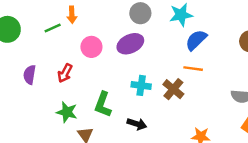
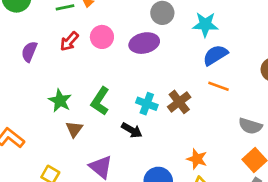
orange line: (193, 69) -> (219, 86), moved
red arrow: (65, 73) -> (69, 41), moved
cyan cross: (141, 85) -> (147, 104), moved

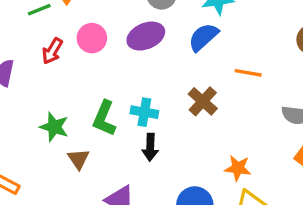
blue semicircle: (215, 55) -> (203, 37), moved
cyan cross: (147, 104) -> (144, 112), moved
black arrow: (132, 130) -> (150, 147), turned 72

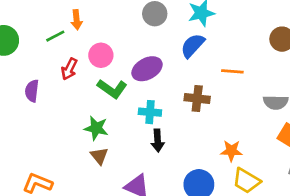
purple ellipse: (146, 36) -> (147, 69), moved
brown cross: (203, 101) -> (197, 99), turned -30
green L-shape: (104, 118) -> (112, 89), moved, turned -72
green star: (54, 127) -> (96, 128), moved

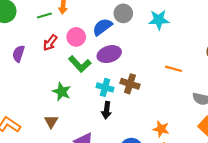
blue semicircle: (193, 46) -> (102, 27), moved
brown cross: (197, 99) -> (130, 84), moved
brown triangle: (99, 156) -> (51, 122), moved

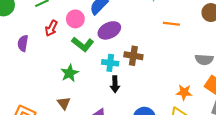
orange line: (174, 69) -> (171, 24), moved
green star: (62, 92) -> (70, 73), turned 30
orange star: (161, 129) -> (184, 92), moved

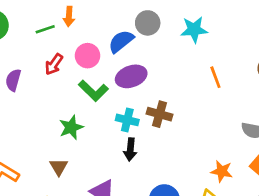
orange line: (171, 24) -> (215, 77), turned 56

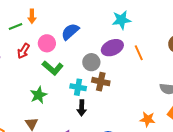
gray circle: (148, 23) -> (91, 62), moved
purple ellipse: (131, 76) -> (112, 48), moved

